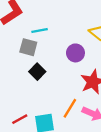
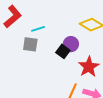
black square: (37, 72) -> (63, 51), moved

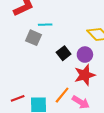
purple circle: (71, 44) -> (85, 55), moved

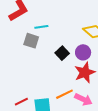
orange line: (62, 95) -> (64, 94), turned 30

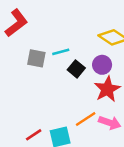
cyan line: (41, 27) -> (61, 52), moved

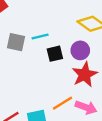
black square: (76, 69) -> (55, 54), turned 35

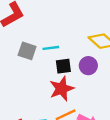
red star: (85, 75) -> (62, 89), moved

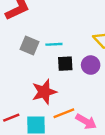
red star: (62, 89) -> (44, 92), moved

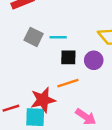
red star: (44, 92) -> (43, 100), moved
orange line: (64, 113) -> (68, 83), moved

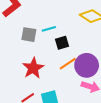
purple circle: (94, 60) -> (87, 65), moved, size x1.5
red star: (43, 100) -> (33, 68), moved

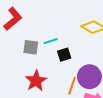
orange line: (68, 64) -> (72, 86), moved, turned -36

